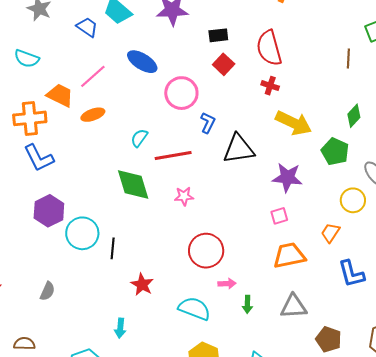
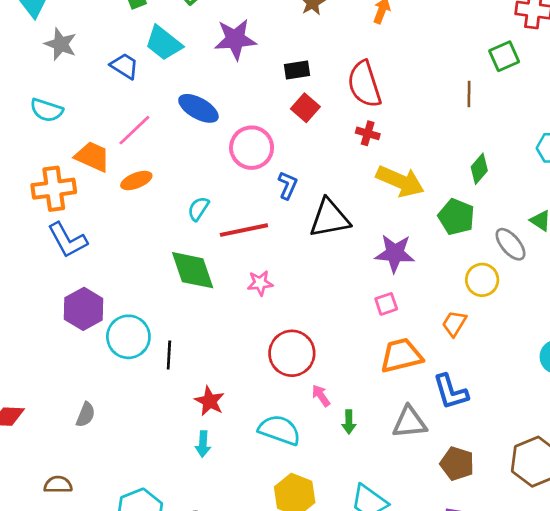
blue L-shape: (351, 274) -> (451, 392), moved
pink arrow: (227, 284) -> (321, 396), turned -120
cyan arrow: (120, 328) -> (203, 444), moved

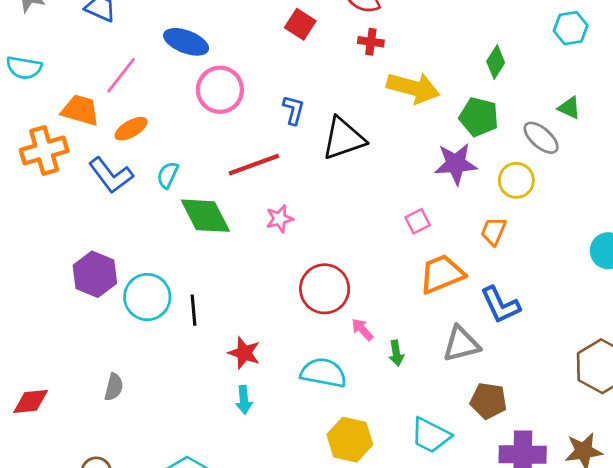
pink circle: (252, 148) -> (220, 90), moved
cyan semicircle: (198, 209) -> (168, 175), moved
blue L-shape: (67, 240) -> (111, 175), moved
purple star: (395, 253) -> (456, 164), moved
brown pentagon: (457, 464) -> (488, 401), moved

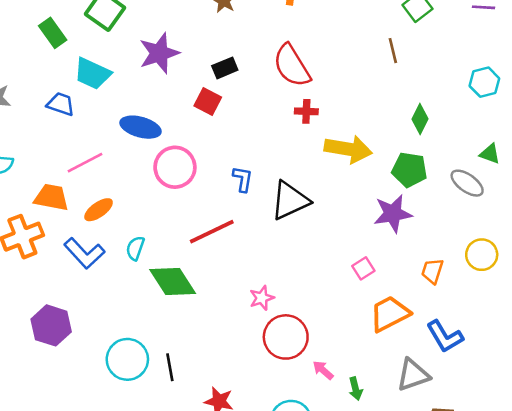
red square: (300, 24) -> (208, 102), moved
pink line: (121, 75) -> (85, 163), turned 30
yellow circle: (516, 180) -> (482, 255), moved
pink star: (280, 219) -> (262, 298), moved
purple hexagon: (95, 274) -> (51, 325), moved

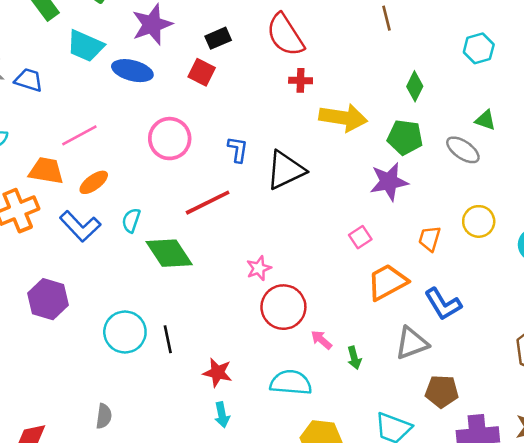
blue trapezoid: (61, 104) -> (29, 80), moved
blue ellipse: (141, 127) -> (132, 71), moved

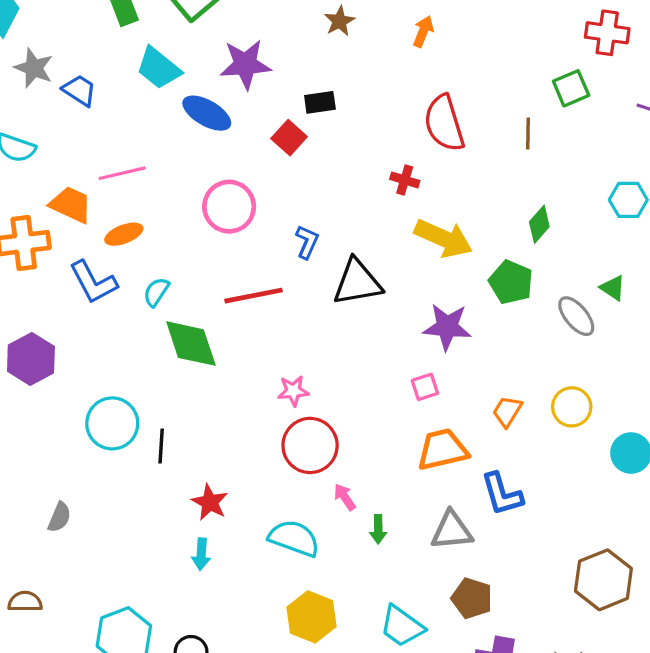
red semicircle: (285, 35) -> (444, 123), moved
purple star: (389, 182) -> (447, 327), moved

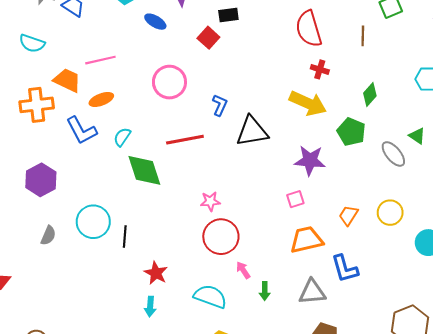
blue ellipse: (207, 113) -> (155, 22), size x0.7
red cross: (405, 180) -> (320, 69), moved
gray semicircle: (59, 517) -> (48, 235), moved

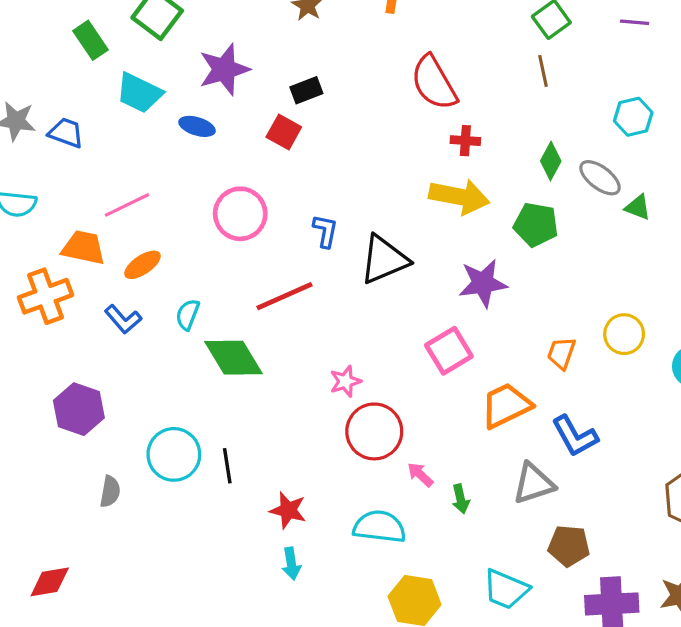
brown line: (363, 36) -> (543, 71), moved
blue L-shape: (81, 130) -> (123, 319), size x0.7
gray ellipse: (393, 154) -> (600, 178), moved
pink square: (295, 199) -> (449, 351), moved, size x1.6

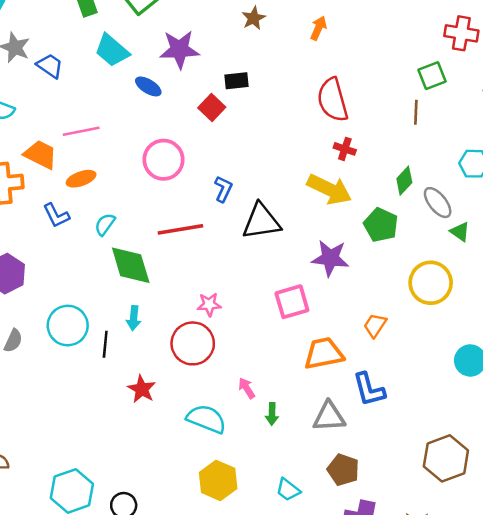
yellow circle: (624, 334) -> (431, 283), moved, size x1.4
red circle: (374, 431) -> (193, 343), moved
cyan arrow: (291, 564) -> (134, 318), moved
cyan trapezoid: (506, 589) -> (288, 490), size x0.7

